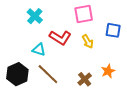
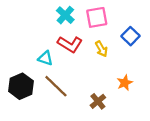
cyan cross: (35, 16) -> (65, 15), moved
blue square: (113, 30) -> (131, 36), turned 35
brown cross: (85, 79) -> (98, 101), moved

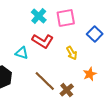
yellow arrow: (101, 49) -> (72, 53), moved
brown line: (56, 86) -> (45, 81), moved

